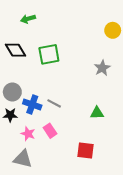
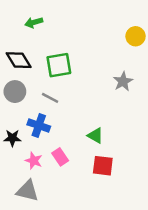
gray circle: (12, 92) -> (15, 92), moved
gray line: (54, 103) -> (50, 98), moved
green triangle: (97, 113) -> (95, 136), moved, turned 32
red square: (85, 150) -> (103, 166), moved

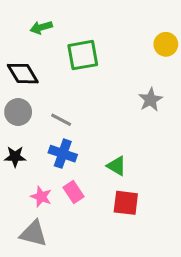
green square: (59, 65) -> (83, 55), moved
blue cross: (39, 125) -> (63, 154), moved
black star: (12, 138) -> (15, 157), moved

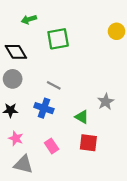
gray star: (150, 100) -> (106, 102), moved
gray line: (61, 120) -> (54, 85), moved
pink rectangle: (74, 192) -> (52, 146), moved
pink star: (41, 197) -> (16, 138), moved

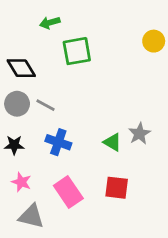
green arrow: (29, 19) -> (50, 23), moved
gray line: (54, 85) -> (46, 105), moved
green triangle: (82, 117) -> (112, 142), moved
pink rectangle: (52, 146) -> (68, 192), size x1.5

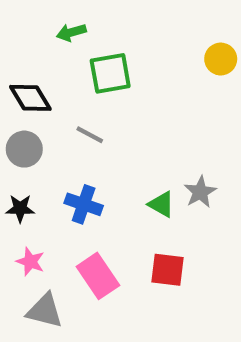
gray line: (46, 105) -> (90, 135), moved

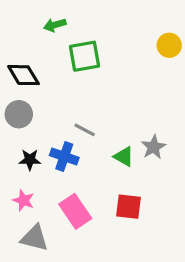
gray line: (90, 135) -> (85, 130), moved
black star: (20, 208) -> (30, 160), moved

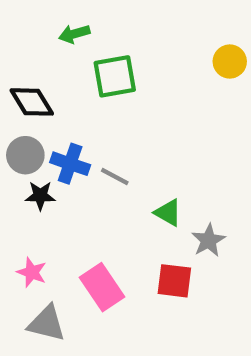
gray star: (154, 147) -> (208, 240), moved
blue cross: (64, 157) -> (70, 164), moved
black star: (30, 160) -> (40, 196), moved

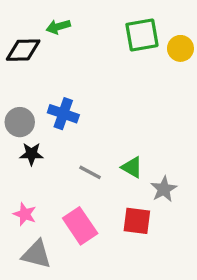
green square: (115, 76) -> (142, 35), moved
black diamond: (32, 102) -> (23, 50), moved, turned -60
blue cross: (70, 164) -> (63, 114), moved
gray line: (115, 176) -> (90, 172), moved

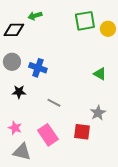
gray circle: (20, 122) -> (12, 62), moved
green triangle: (132, 167) -> (100, 74), moved

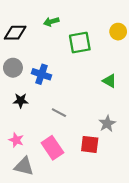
green arrow: (35, 16) -> (51, 22), moved
green square: (85, 21) -> (80, 43), moved

